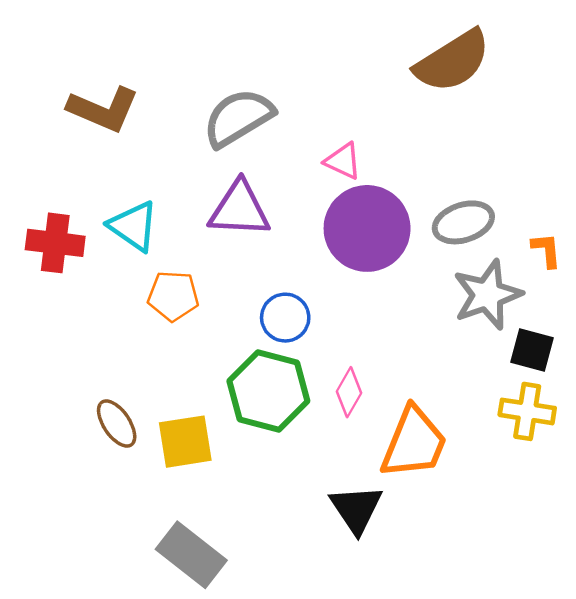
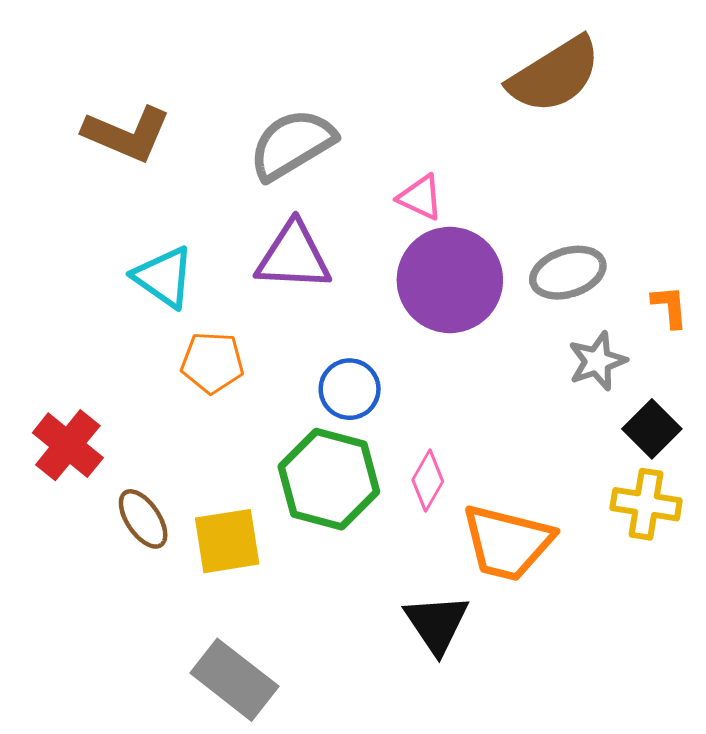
red cross: (55, 243) -> (68, 445), moved, turned 32
gray star: (487, 295) -> (597, 361), size x0.7
black square: (532, 350) -> (652, 429), turned 30
orange trapezoid: (414, 443) -> (507, 543), turned 82

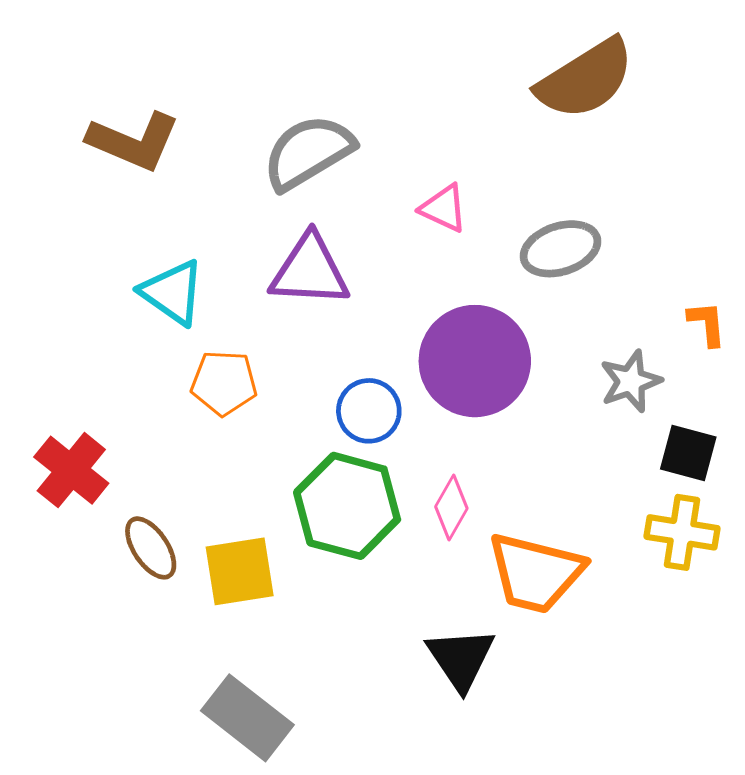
gray ellipse: (568, 273) -> (560, 249), moved
purple circle: (450, 280) -> (475, 361), moved
black square: (652, 429) -> (688, 453), turned -30

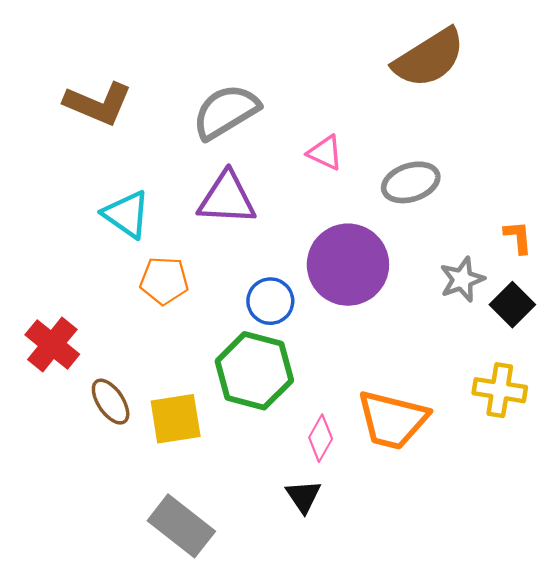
black square: (688, 453) -> (512, 305), moved, turned 30
pink diamond: (451, 507) -> (321, 438), moved
black triangle: (461, 659) -> (303, 496), moved, size x0.7

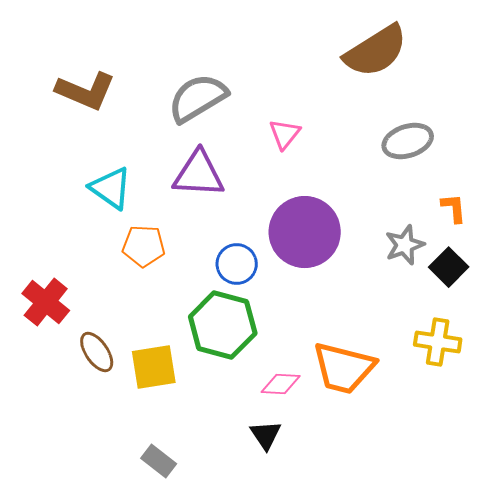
pink triangle: (325, 153) -> (285, 134), turned 44
gray ellipse: (411, 182) -> (408, 141), moved
pink diamond: (321, 438) -> (281, 384), turned 63
gray rectangle: (181, 526) -> (159, 461), size x0.6

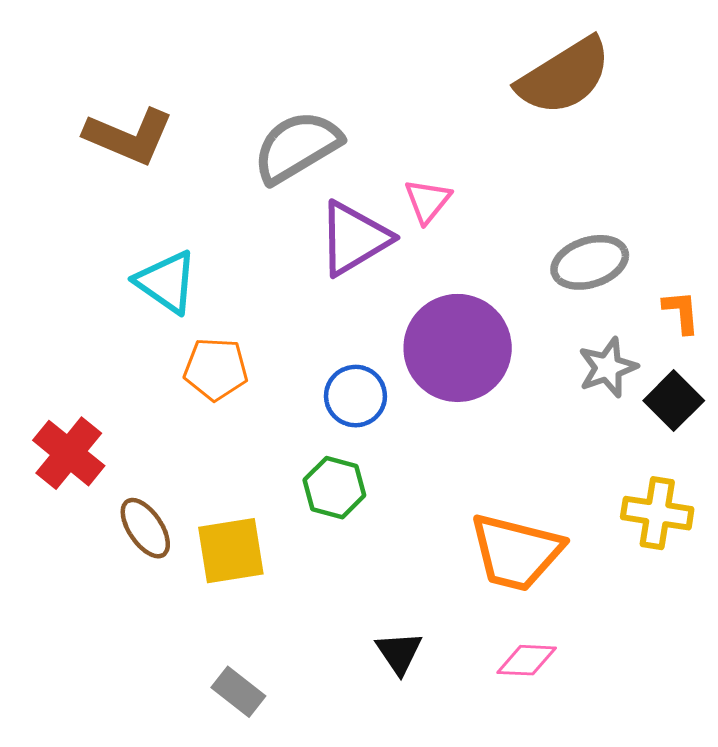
gray ellipse: (408, 141) -> (590, 262), moved
purple triangle: (199, 174) -> (354, 238), moved, turned -34
green hexagon: (223, 325) -> (334, 488), size x0.6
pink diamond: (281, 384) -> (527, 660), moved

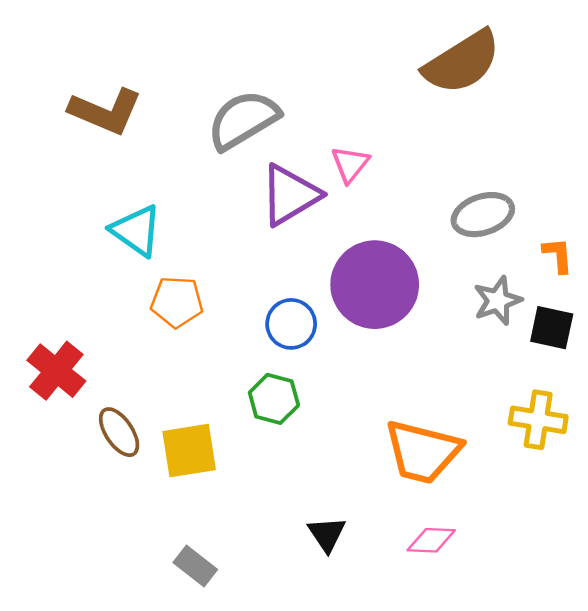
black square: (674, 401) -> (552, 328), turned -33

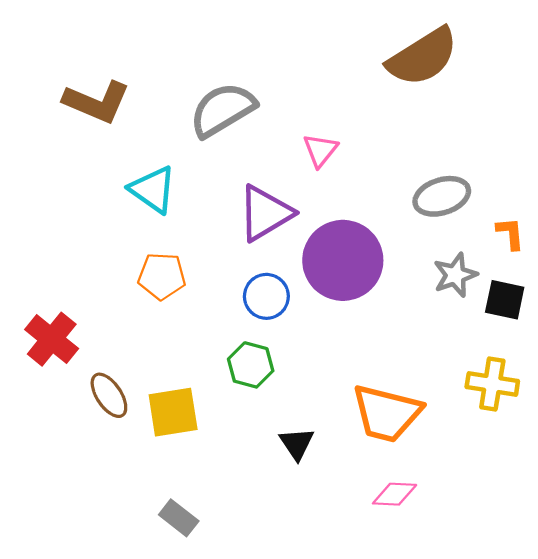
purple triangle: (290, 195) -> (265, 213), moved
cyan triangle: (136, 231) -> (153, 190), moved
black triangle: (327, 534) -> (297, 444), moved

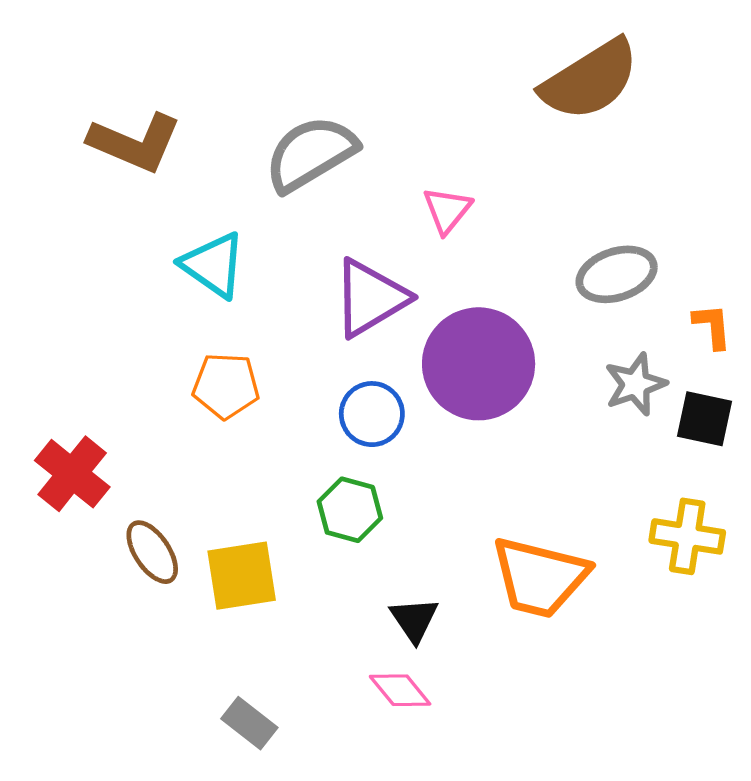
pink diamond: (395, 494) -> (400, 690), moved, turned 48

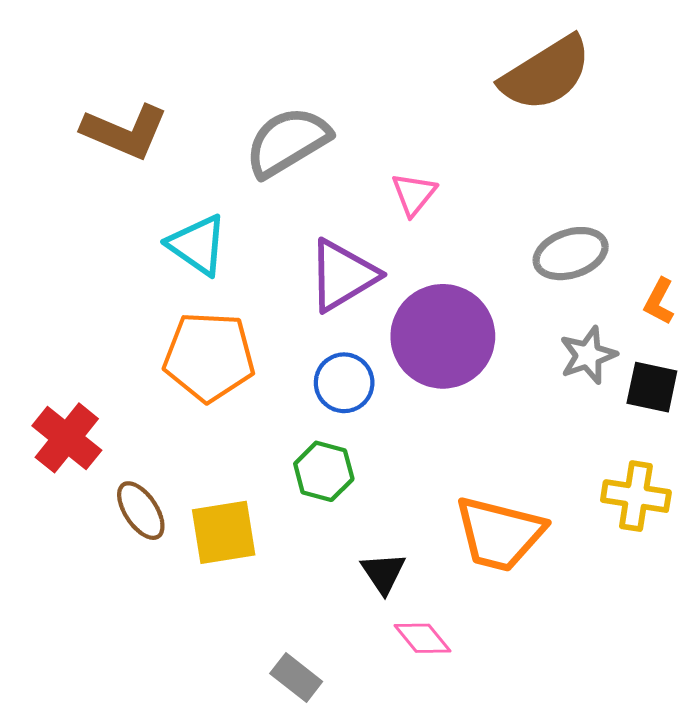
orange L-shape: (712, 326) -> (659, 301), turned -147
orange pentagon: (226, 386) -> (209, 357), size x1.5
pink diamond: (400, 690) -> (423, 638), moved
gray rectangle: (249, 723) -> (296, 678), moved

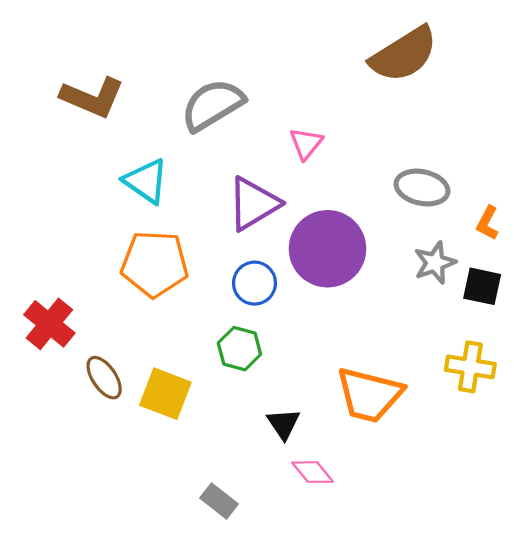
gray ellipse: (571, 254) -> (422, 188), turned 30
yellow square: (224, 532) -> (165, 394), turned 30

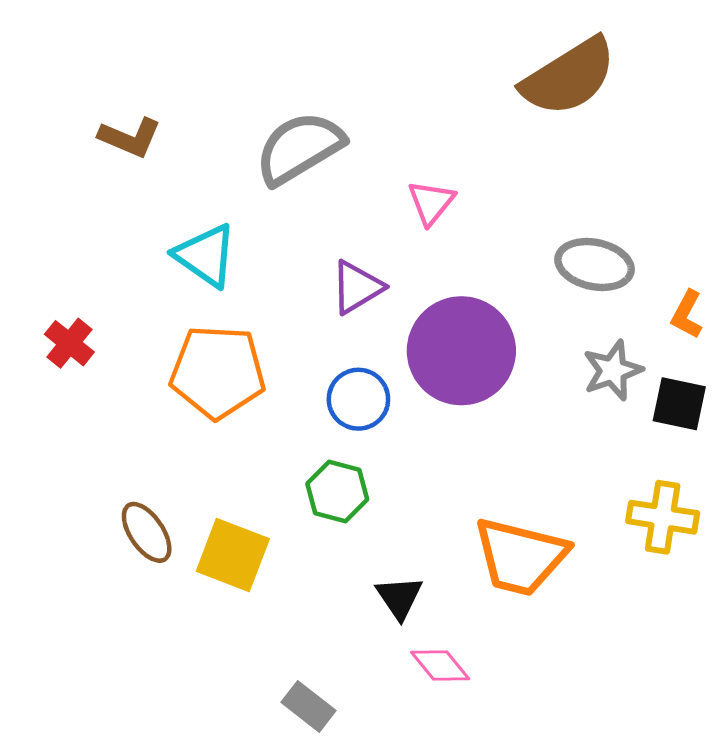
brown L-shape: (92, 97) -> (130, 137), size x0.7
purple triangle: (253, 204) -> (357, 287), size x0.7
red cross: (49, 324) -> (69, 343), moved, size x0.7

